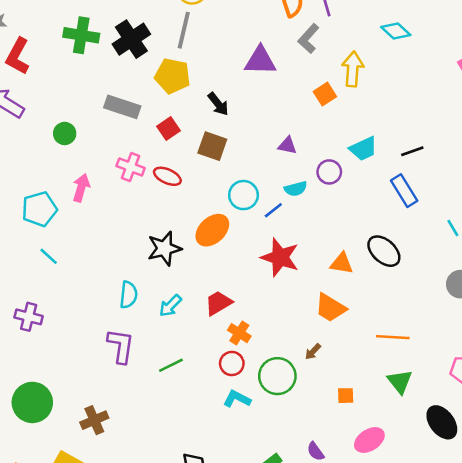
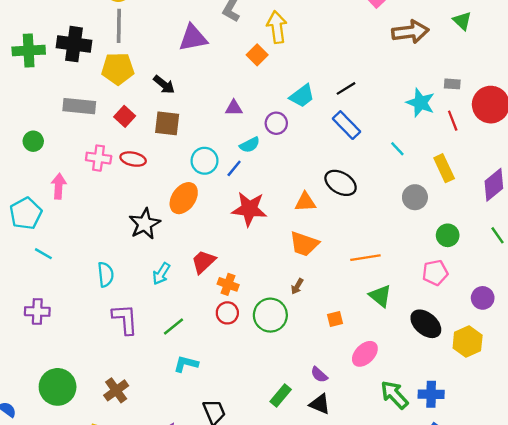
black cross: (131, 39) -> (74, 44), turned -36
cyan semicircle: (128, 295) -> (106, 274), moved
cyan L-shape: (237, 399) -> (186, 364), moved

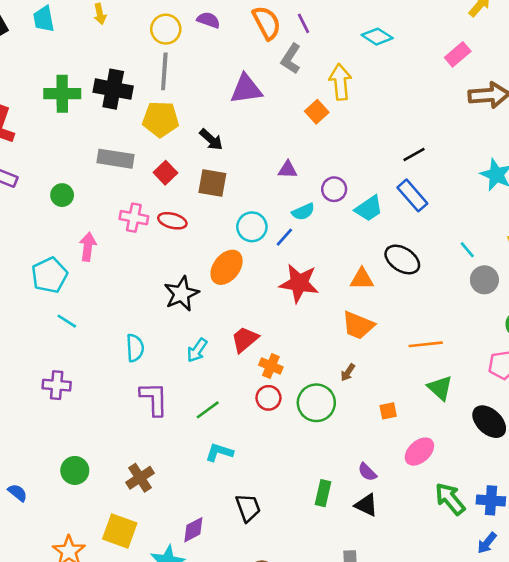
cyan trapezoid: (302, 96) -> (369, 209), moved
cyan line: (397, 149) -> (467, 250), moved
green circle: (58, 387) -> (75, 470), size x0.7
green rectangle: (281, 395) -> (323, 493), turned -30

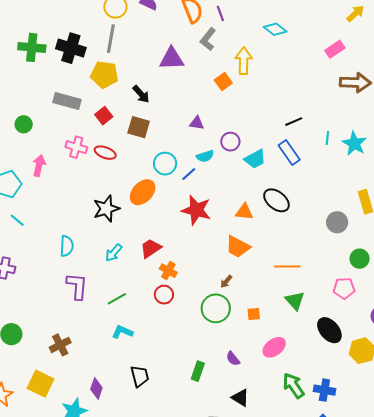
cyan line: (467, 250) -> (327, 138), moved, turned 40
green circle: (316, 403) -> (216, 308), moved
black triangle: (366, 505) -> (240, 398), moved
purple diamond: (193, 530) -> (96, 389), turned -50

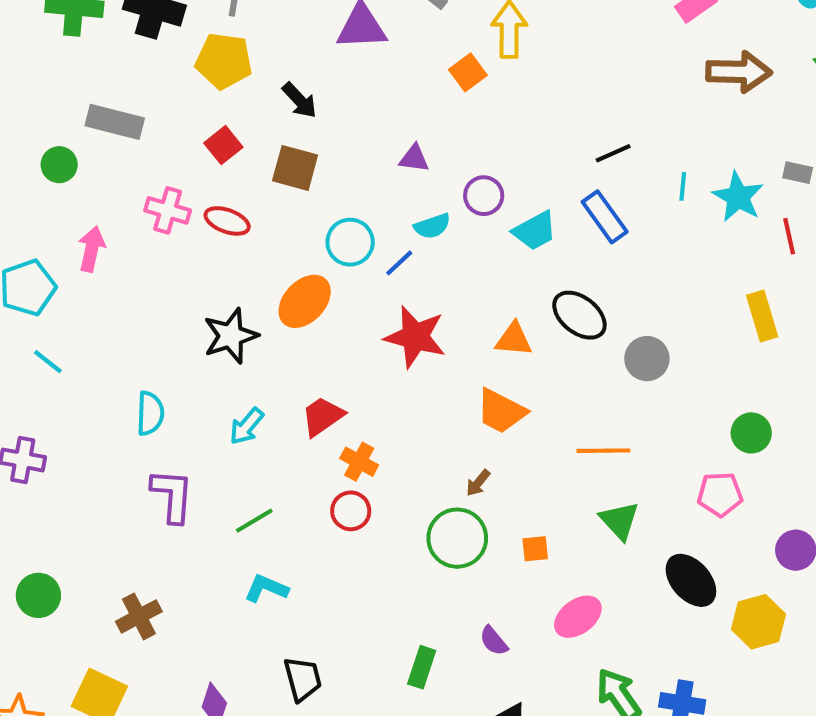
gray rectangle: (67, 101) -> (115, 122), moved
gray circle: (337, 222) -> (647, 359), moved

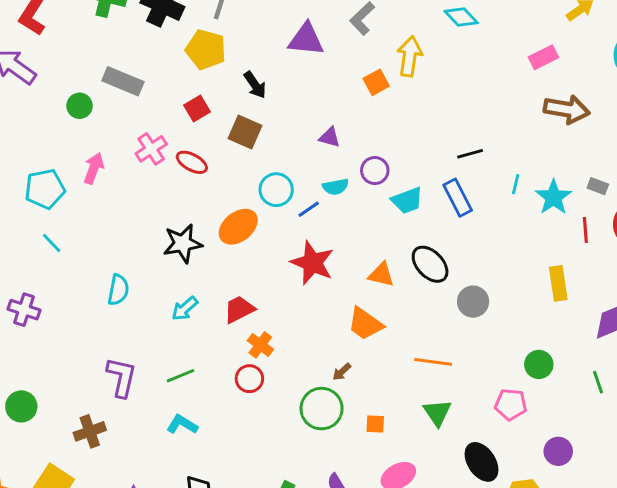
pink cross: (168, 210) -> (151, 149), turned 32
purple L-shape: (172, 496) -> (121, 377), moved

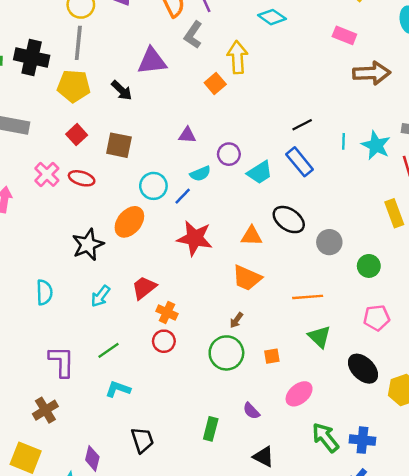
pink rectangle: (543, 57) -> (344, 35), turned 60
black arrow: (255, 85) -> (122, 90), moved
green circle: (539, 364) -> (369, 266), moved

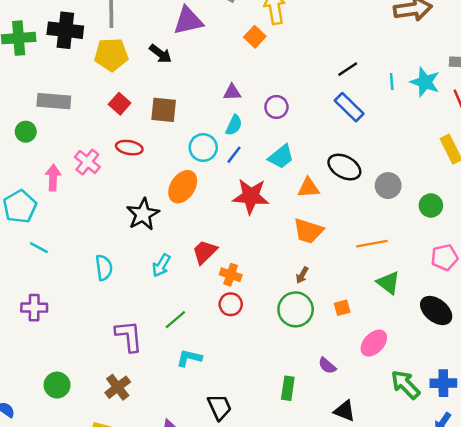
cyan trapezoid: (260, 172) -> (281, 157), moved
pink cross: (47, 174) -> (87, 162), moved
cyan semicircle: (200, 174) -> (234, 125), moved, turned -36

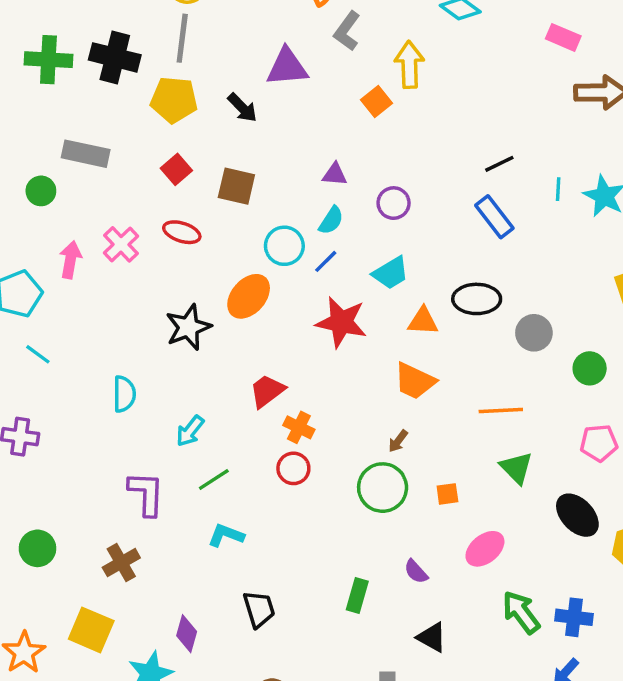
black ellipse: (344, 167) -> (477, 299), turned -36
cyan arrow: (161, 265) -> (190, 431), moved

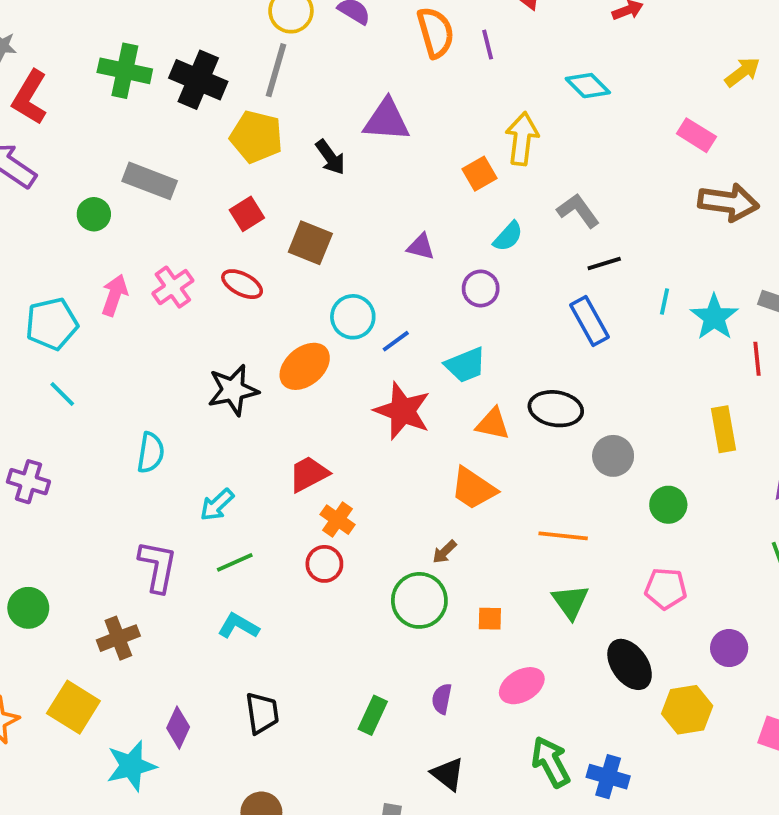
gray L-shape: (347, 31) -> (578, 211), moved, turned 99
cyan semicircle: (331, 220) -> (508, 236), moved
purple semicircle: (416, 572) -> (442, 699), turned 44

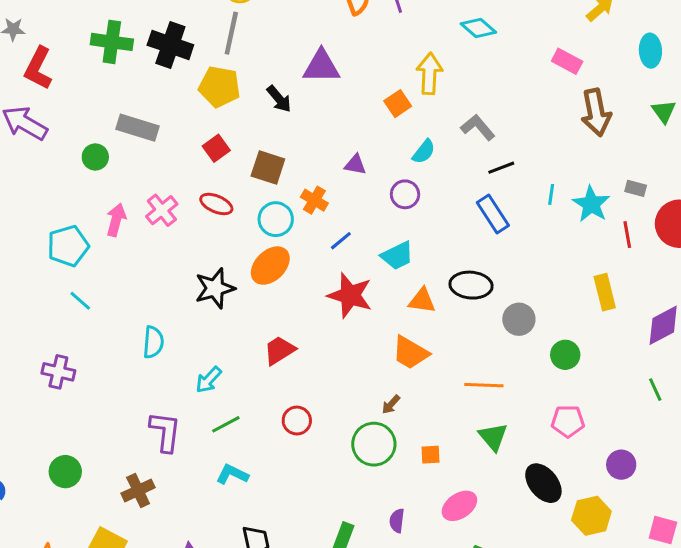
brown arrow: (728, 202) -> (596, 112), turned 75
cyan circle: (353, 317) -> (276, 219), moved
orange cross: (338, 520) -> (314, 200), moved

